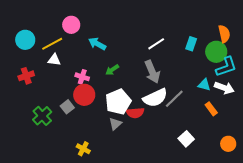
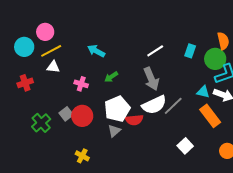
pink circle: (71, 25) -> (45, 32), moved
red circle: (84, 95) -> (82, 116), moved
orange rectangle: (211, 109) -> (210, 116), size x1.6

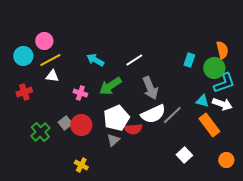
white line: (155, 51) -> (134, 60), moved
green arrow: (111, 77) -> (110, 86), size x1.6

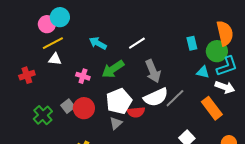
orange semicircle: (222, 50) -> (225, 33), size x1.4
cyan circle: (23, 56) -> (60, 17), moved
cyan rectangle: (189, 60) -> (192, 43), turned -32
cyan triangle: (202, 101) -> (203, 72), moved

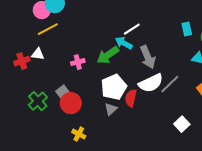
cyan arrow: (98, 43) -> (124, 43), moved
white triangle: (55, 59) -> (38, 54), moved
pink cross: (83, 76) -> (78, 62), turned -32
red circle: (84, 108) -> (71, 103), moved
red semicircle: (136, 112) -> (131, 98), turned 108

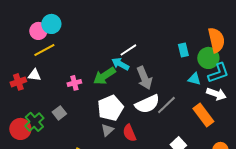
red semicircle: (131, 98) -> (129, 133), moved, turned -36
red circle: (71, 103) -> (20, 129), moved

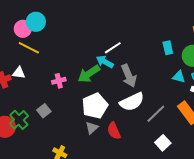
yellow line: (44, 50) -> (29, 48), turned 55
gray line: (166, 105) -> (156, 114), moved

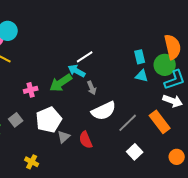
gray arrow: (129, 76) -> (92, 88), moved, size x0.6
cyan triangle: (179, 77) -> (142, 76), moved
white pentagon: (95, 106) -> (49, 120), moved

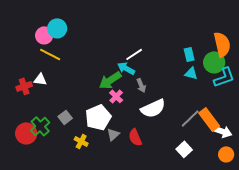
pink cross: (31, 90) -> (116, 96), moved, turned -32
white arrow: (173, 101) -> (222, 131), moved
gray line: (128, 123) -> (190, 118), moved
yellow cross: (32, 162) -> (81, 141), moved

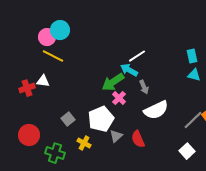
green cross: (40, 126) -> (55, 153), moved, turned -30

